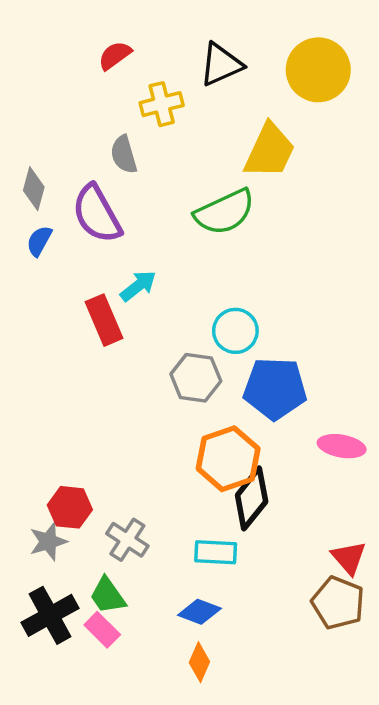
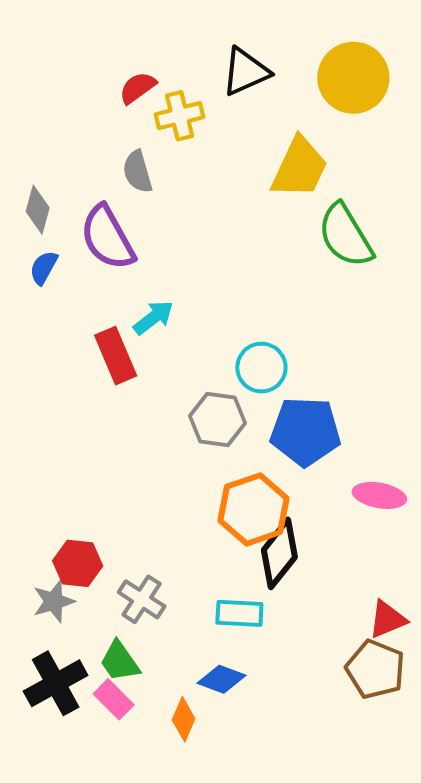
red semicircle: (115, 55) -> (138, 88), moved
green semicircle: (225, 212) -> (345, 236), moved, turned 84
red triangle: (349, 558) -> (387, 619), turned 48
orange diamond: (199, 662) -> (184, 719), moved

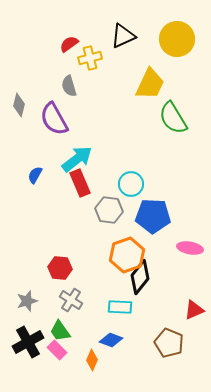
blue semicircle: (44, 268) -> (35, 175), moved
cyan arrow: (154, 318) -> (77, 159), size x1.5
red rectangle: (116, 356) -> (80, 183), moved
red hexagon: (78, 563) -> (60, 268), moved
brown pentagon: (375, 669) -> (169, 343), moved

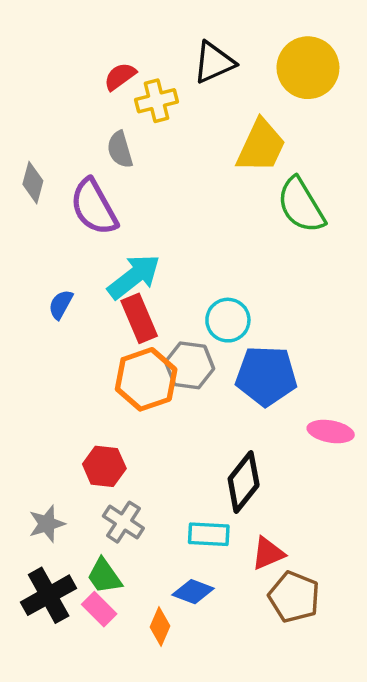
orange hexagon: (127, 255) -> (146, 379), moved
red triangle: (194, 310) -> (268, 553), moved

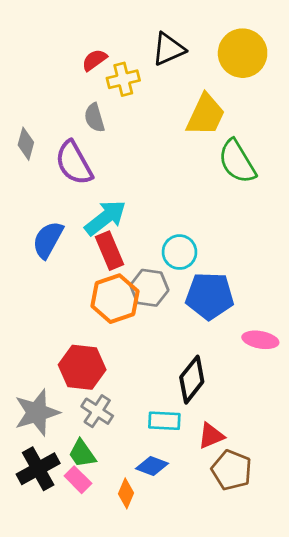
blue semicircle: (61, 304) -> (48, 240), size x1.6
red hexagon: (104, 466) -> (82, 367), size x1.4
gray star: (47, 524) -> (37, 413), size x1.6

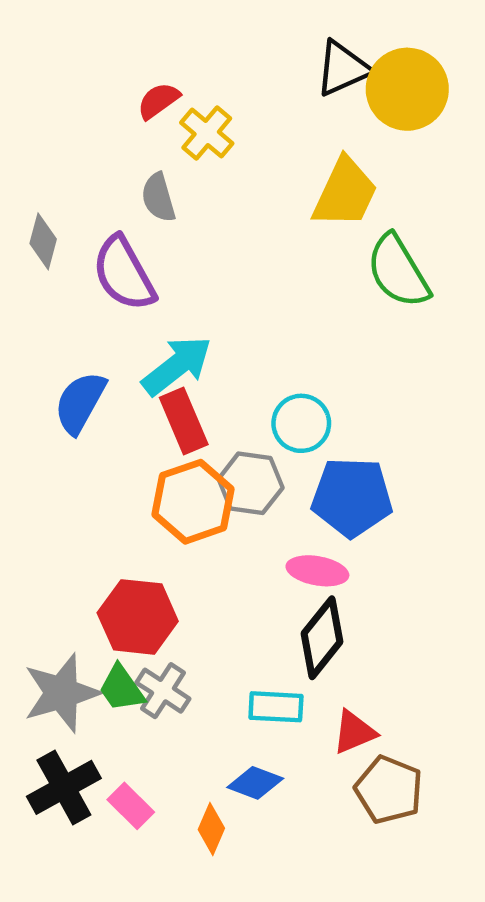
black triangle: (169, 49) -> (343, 68), moved
yellow cross: (123, 79) -> (207, 133), turned -36
pink ellipse: (260, 340) -> (317, 571), moved
green trapezoid: (82, 454) -> (122, 688), moved

